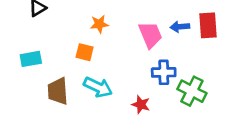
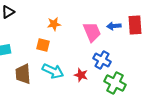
blue cross: (164, 72) -> (102, 60), turned 30
green cross: (192, 91) -> (115, 83), moved
red star: (141, 105) -> (81, 75), moved

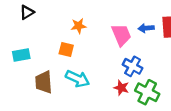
red star: (81, 75) -> (121, 88), moved

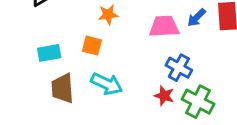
blue arrow: (146, 28) -> (197, 18), turned -40
pink trapezoid: (121, 35) -> (164, 26), turned -70
cyan rectangle: (21, 55) -> (49, 53), moved

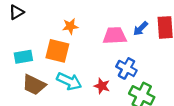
orange square: (92, 46) -> (57, 51), size x1.5
brown trapezoid: (62, 88) -> (34, 85), turned -60
red star: (164, 96) -> (102, 86), moved

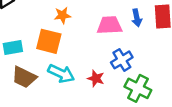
blue arrow: (141, 29) -> (137, 18), turned -56
blue cross: (126, 68) -> (122, 60), turned 30

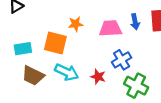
orange star: (62, 15) -> (76, 24), moved

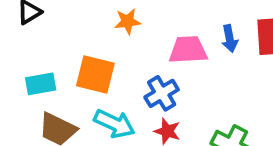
orange star: (76, 24) -> (128, 22), moved
blue cross: (122, 60) -> (162, 93), moved

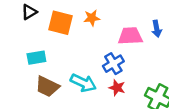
orange square: (95, 74) -> (60, 23), moved

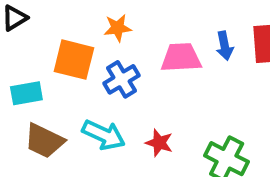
orange square: (60, 23) -> (74, 60), moved
blue cross: (113, 64) -> (122, 79), moved

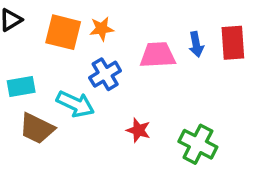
orange square: (74, 60) -> (63, 32), moved
cyan arrow: (104, 135) -> (75, 104), moved

